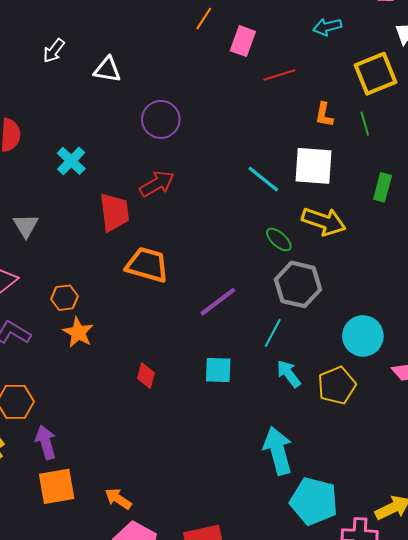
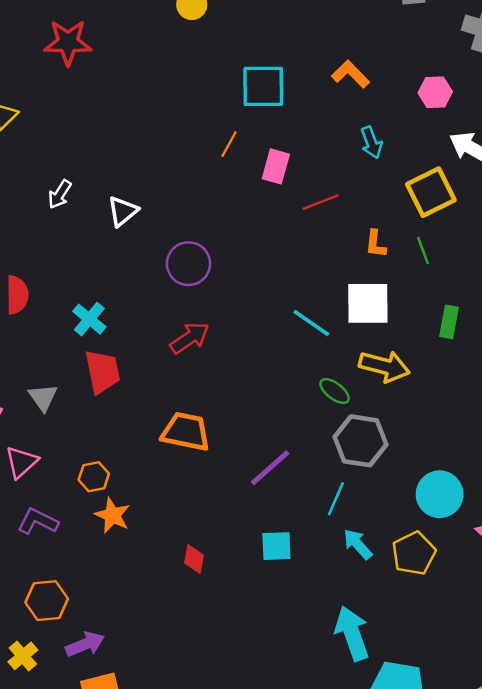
cyan arrow: (327, 27) -> (371, 143), turned -92
white triangle: (107, 70) -> (123, 211), turned -44
red trapezoid: (114, 212) -> (102, 372), moved
purple arrow: (46, 442) -> (85, 644), turned 88

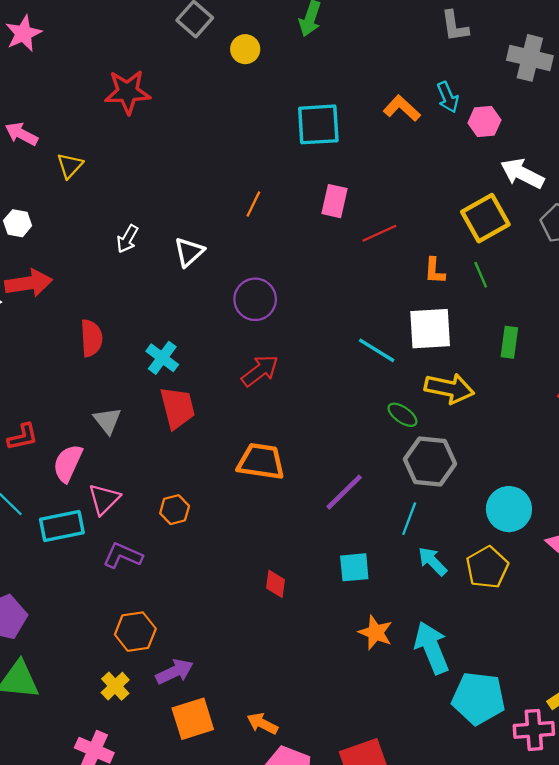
cyan arrow: (371, 143) -> (448, 97), moved
orange line: (229, 144) -> (253, 204), moved
gray triangle: (43, 397) -> (107, 421), moved
orange star: (113, 515) -> (376, 633), moved

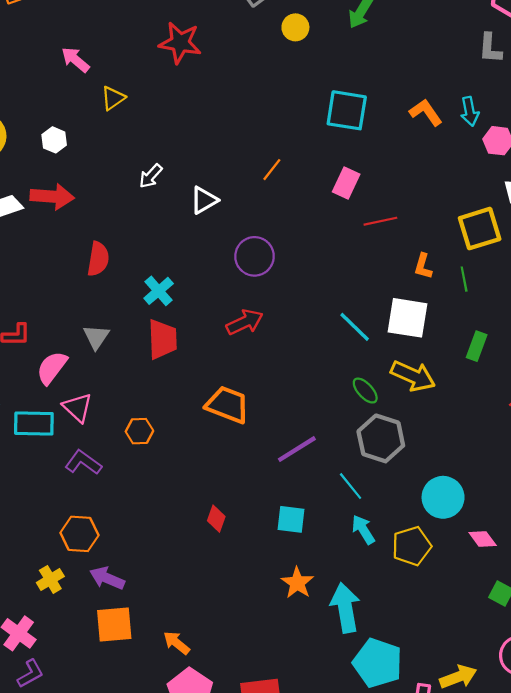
pink triangle: (104, 499) -> (78, 408), turned -44
cyan line: (409, 519) -> (351, 486), turned -72
purple arrow: (175, 672) -> (107, 578), turned -144

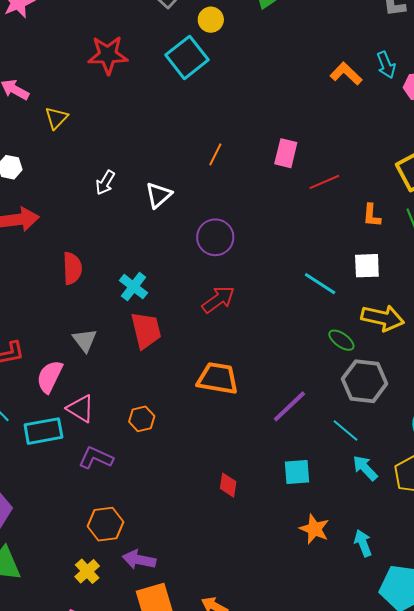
cyan square: (347, 110) -> (187, 57), moved, turned -36
white square: (408, 318) -> (367, 266), size x0.7
cyan arrow: (345, 608) -> (363, 543), size x0.6

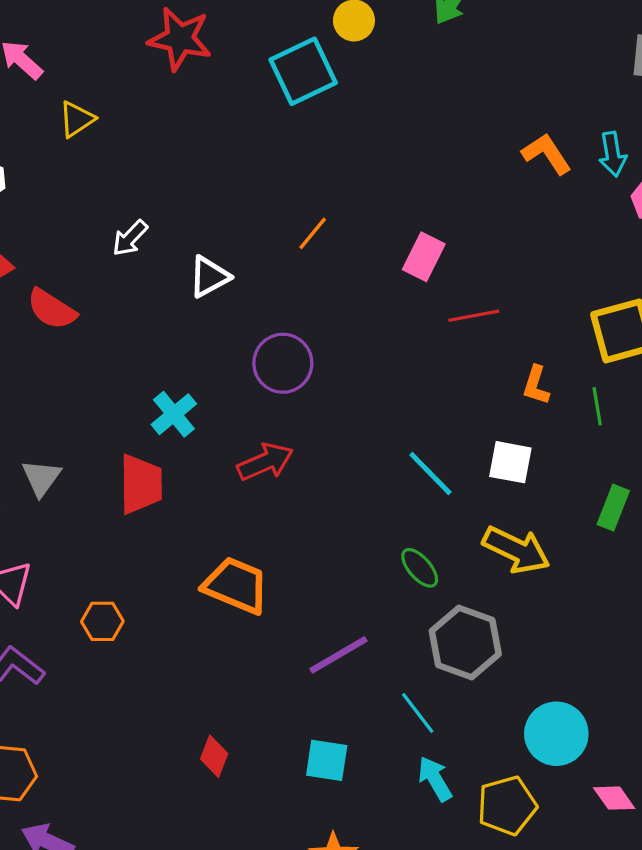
red semicircle: (72, 268) -> (52, 309), moved, turned 112
cyan cross: (134, 287) -> (174, 414), moved
green ellipse: (341, 340) -> (420, 568), moved

